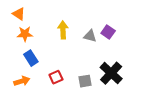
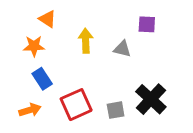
orange triangle: (19, 14) -> (48, 19), moved
purple square: (108, 32) -> (147, 24), moved, turned -32
red square: (56, 77) -> (76, 105), size x1.6

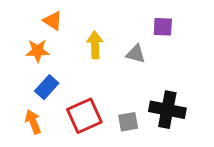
blue rectangle: (42, 79) -> (47, 87), turned 75
black cross: (151, 99) -> (167, 110), turned -32
orange arrow: (30, 110) -> (33, 122), turned -95

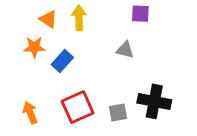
purple square: (163, 27) -> (140, 14), moved
yellow arrow: (95, 45) -> (79, 18), moved
blue rectangle: (47, 87) -> (62, 61), moved

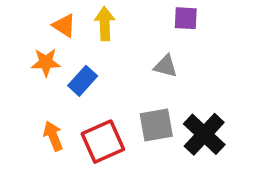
black cross: (154, 101) -> (204, 134), turned 32
orange arrow: (30, 113) -> (53, 136), moved
gray square: (118, 113) -> (156, 125), moved, size x1.4

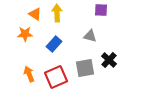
blue rectangle: (83, 81) -> (54, 44), moved
black cross: (204, 134) -> (109, 60), moved, size x0.7

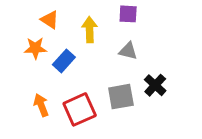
purple square: (101, 10) -> (128, 14), moved
yellow arrow: (57, 13) -> (90, 30), moved
blue rectangle: (54, 44) -> (64, 61), moved

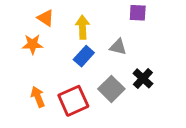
purple square: (128, 14) -> (138, 13), moved
blue rectangle: (64, 61) -> (84, 56), moved
gray square: (121, 97) -> (111, 89), turned -35

